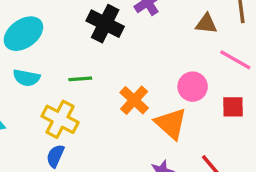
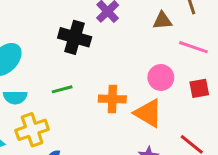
orange cross: (134, 100) -> (112, 99), turned -30
yellow cross: (60, 119) -> (32, 130), moved, turned -36

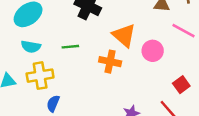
red square: (199, 88) -> (181, 85), moved, turned -35
orange triangle: (148, 113) -> (124, 35), moved

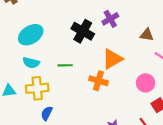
orange triangle: (124, 35) -> (112, 59), turned 45
pink circle: (153, 51) -> (146, 83), moved

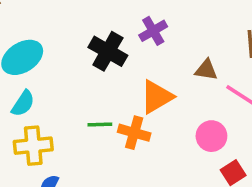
brown triangle: (147, 35) -> (206, 70), moved
cyan semicircle: (31, 63) -> (23, 103), turned -70
green line: (65, 65) -> (100, 124), moved

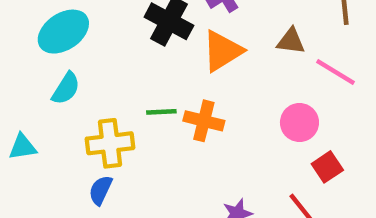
orange triangle: (157, 97) -> (222, 51), moved
yellow cross: (33, 146) -> (110, 143), moved

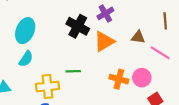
cyan ellipse: (63, 32) -> (25, 31), turned -35
orange cross: (204, 121) -> (119, 79), moved

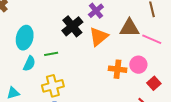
black cross: (78, 26) -> (72, 26), turned 30
brown triangle: (138, 37) -> (129, 28), size x1.5
green line: (73, 71) -> (51, 54), moved

